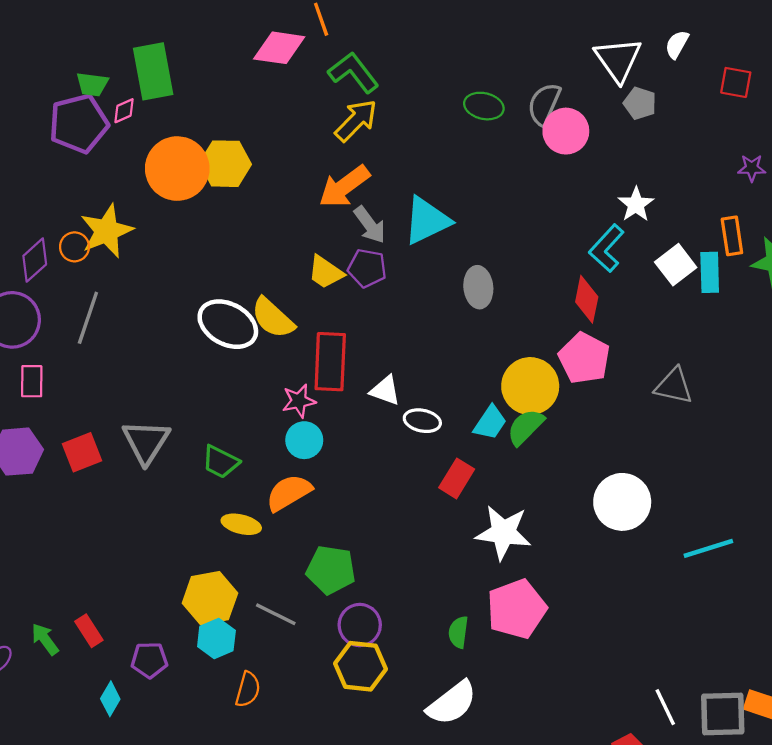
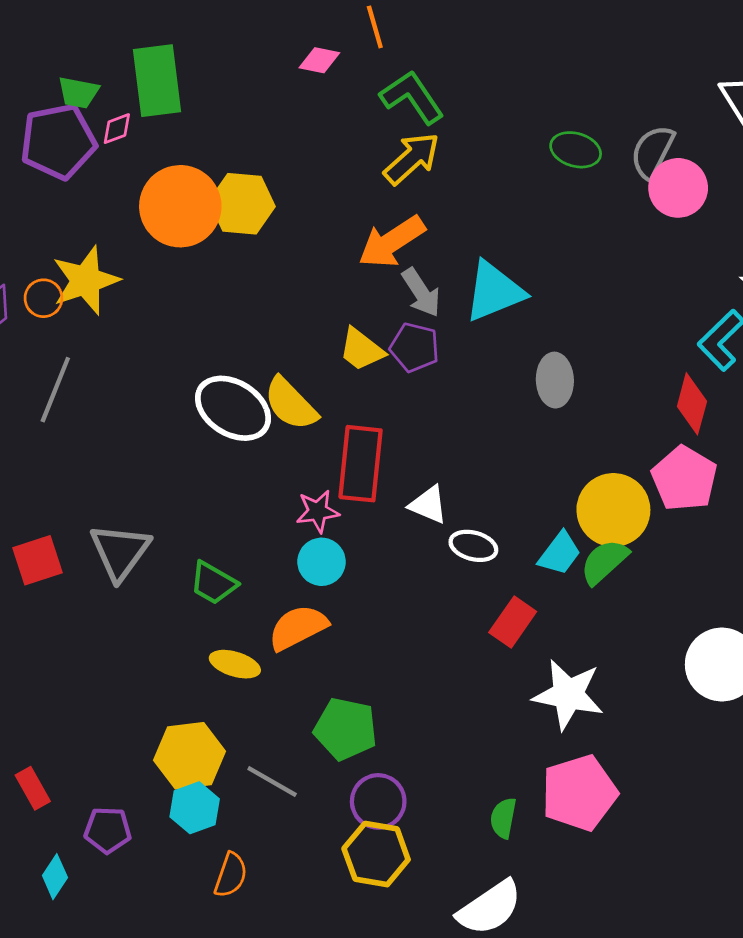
pink diamond: (279, 48) -> (319, 60), size x0.6

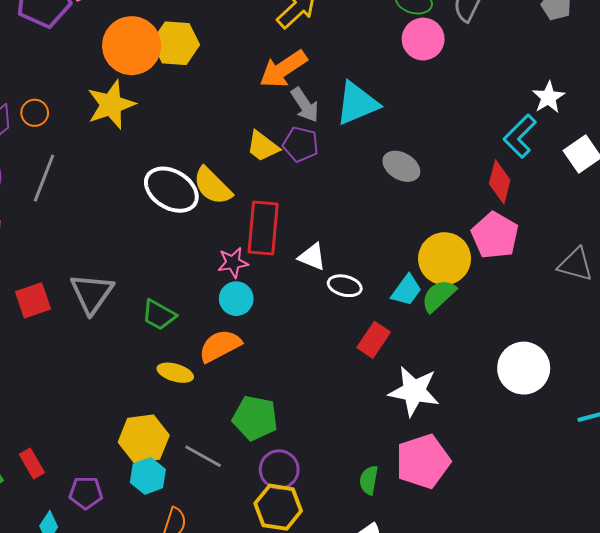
pink circle: (678, 188) -> (423, 39), moved
yellow star: (86, 280) -> (111, 105), moved
gray ellipse: (555, 380) -> (401, 166), turned -57

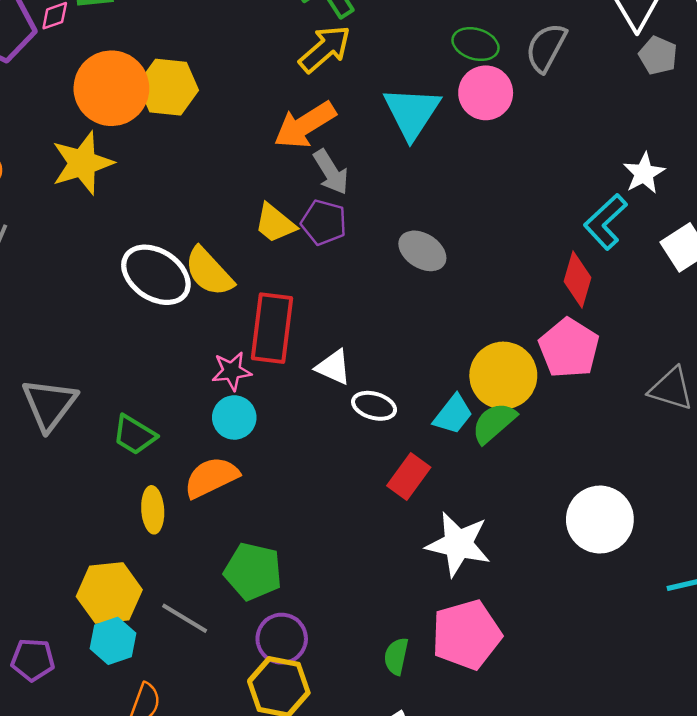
cyan triangle: (357, 103) -> (412, 113), moved, turned -36
gray ellipse: (401, 166) -> (422, 251), moved
yellow ellipse: (175, 373) -> (153, 510), turned 68

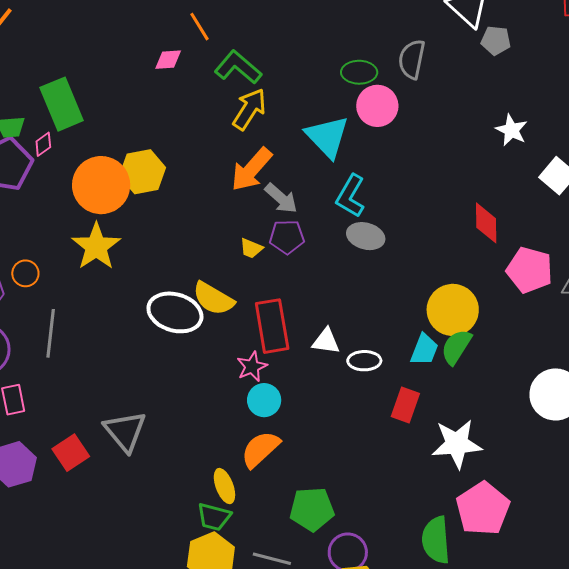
cyan L-shape: (605, 222) -> (351, 196), moved
yellow trapezoid: (275, 223) -> (251, 248), size x0.7
pink pentagon: (569, 348) -> (530, 270), moved
green trapezoid: (134, 435) -> (214, 517), moved
green semicircle: (396, 656) -> (436, 540), size x1.6

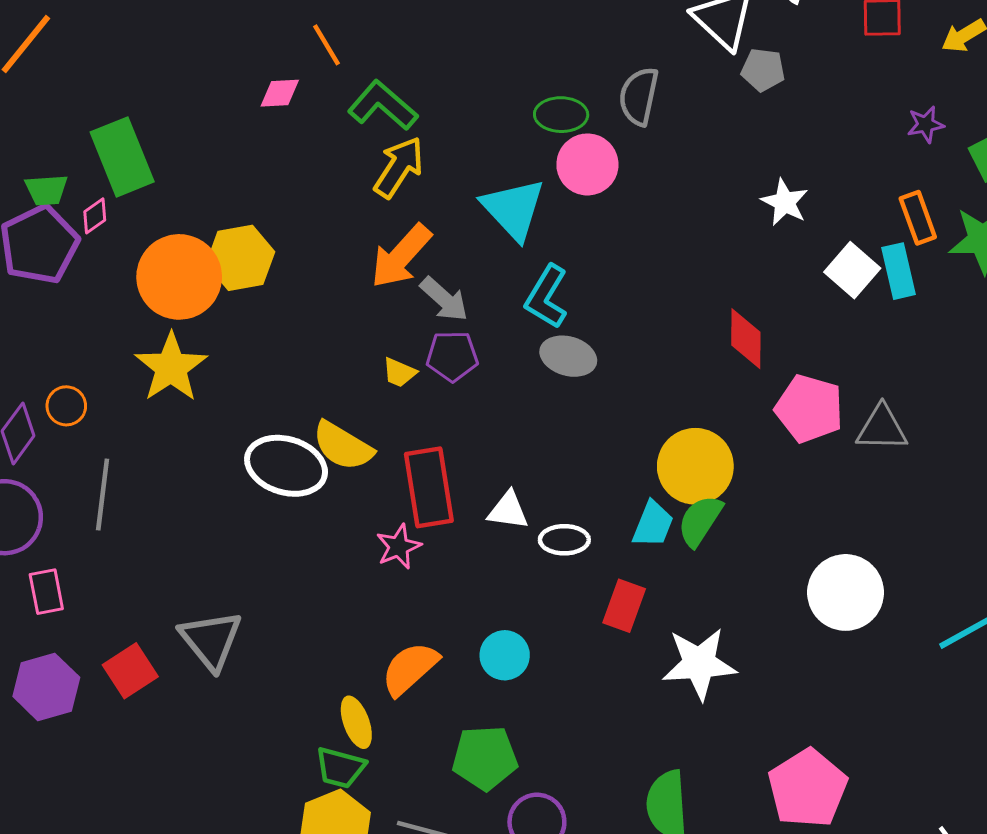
cyan circle: (264, 400) -> (505, 655), moved
pink pentagon: (483, 509) -> (808, 788), moved

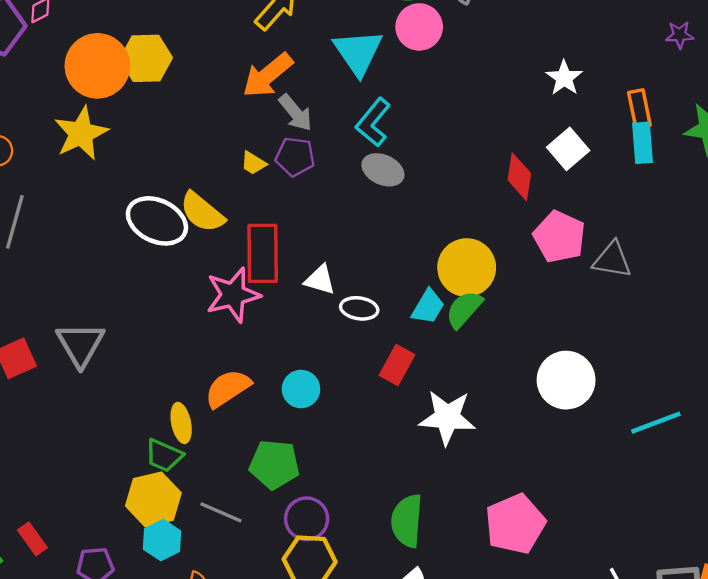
orange rectangle: (918, 218) -> (639, 109), moved
white square: (852, 270) -> (568, 149), moved
pink star: (399, 547) -> (233, 295), size x1.6

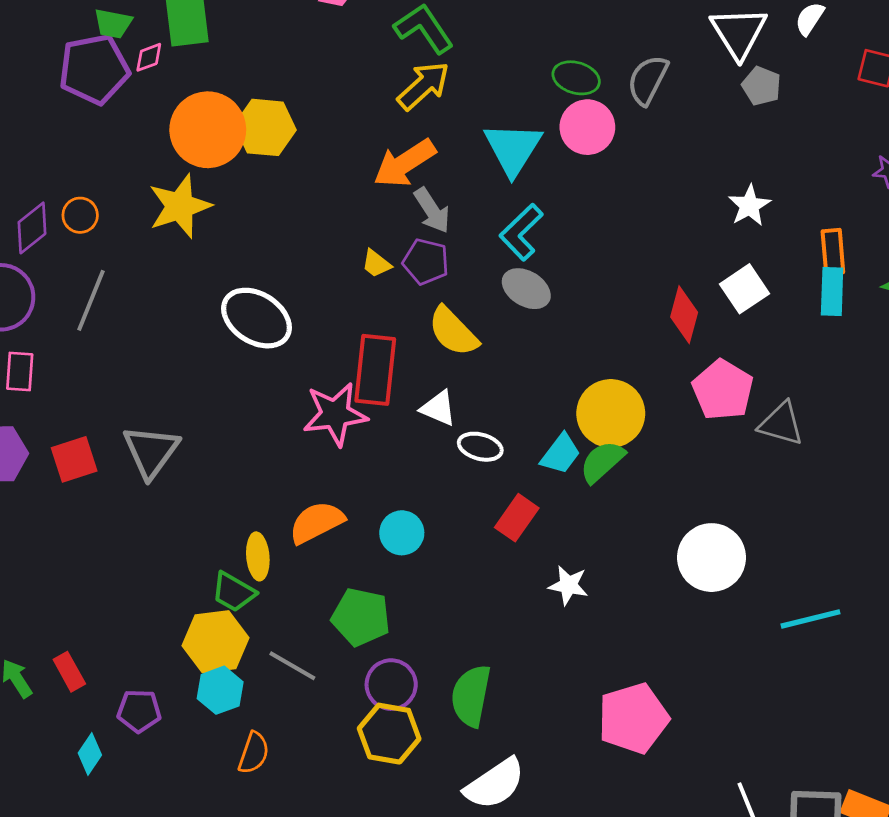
yellow semicircle: (202, 212) -> (453, 332), moved
white star: (447, 417) -> (568, 585), size x0.6
green semicircle: (407, 521) -> (471, 696), moved

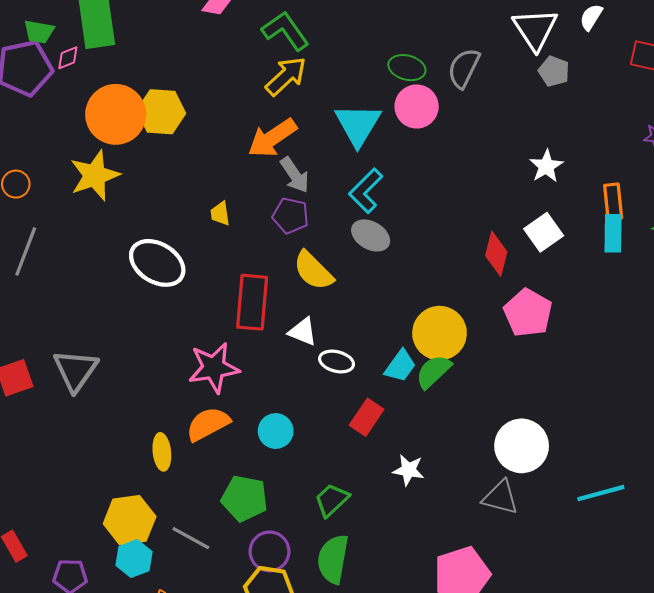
yellow trapezoid: (376, 264) -> (220, 214), moved, turned 45
pink star: (335, 414) -> (214, 368), moved
gray triangle: (781, 424) -> (500, 497), moved
green trapezoid: (234, 592) -> (332, 500), moved, turned 108

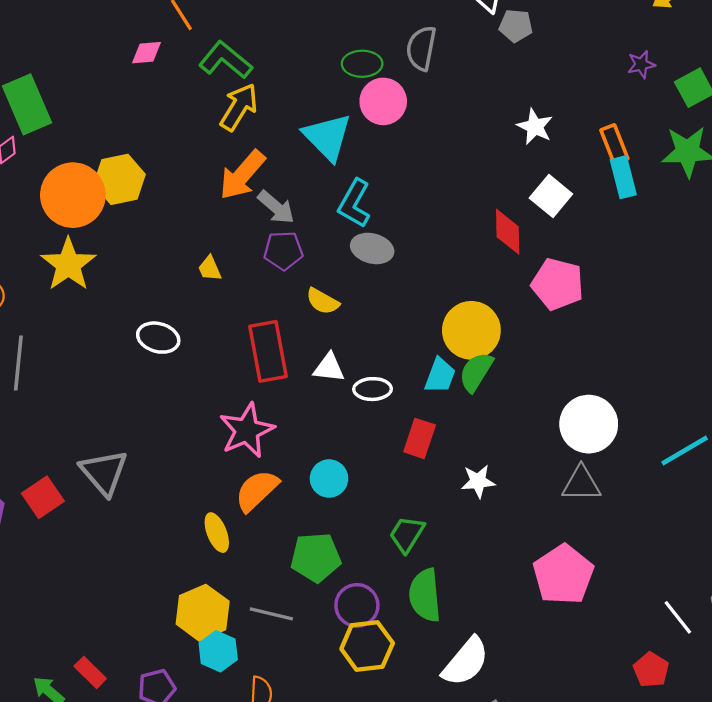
white ellipse: (157, 263) -> (158, 338), size x0.7
yellow semicircle: (313, 271) -> (323, 301), size x0.7

